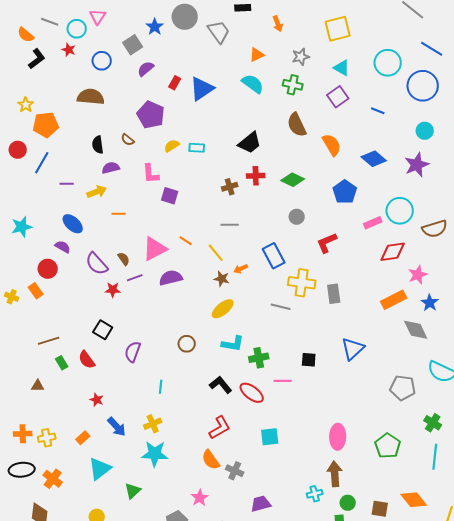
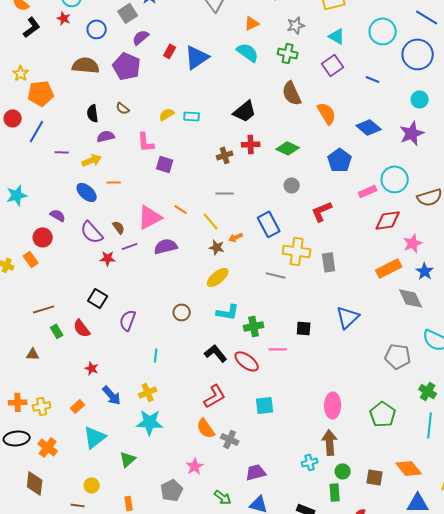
purple pentagon: (151, 115) -> (127, 66), moved
blue ellipse: (73, 224) -> (87, 192), moved

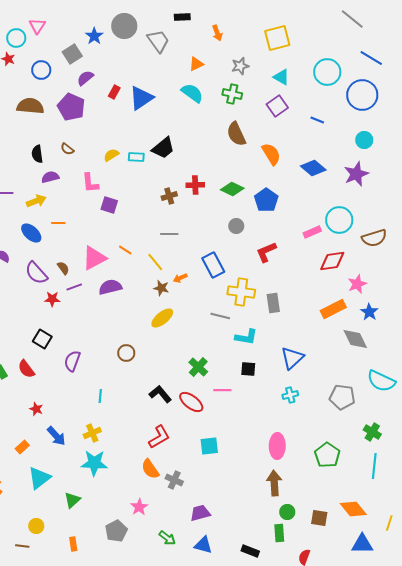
black trapezoid: (245, 111) -> (163, 148), moved
blue pentagon: (340, 160) -> (266, 200), moved
cyan L-shape: (228, 312) -> (246, 337), moved
green cross: (254, 326) -> (198, 367), turned -36
cyan cross: (310, 462) -> (290, 395), moved

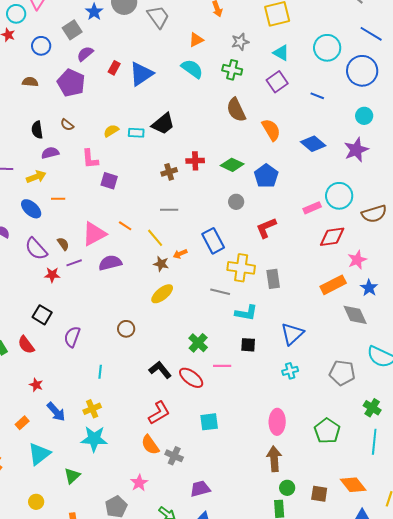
brown semicircle: (30, 106) -> (30, 82), size x0.6

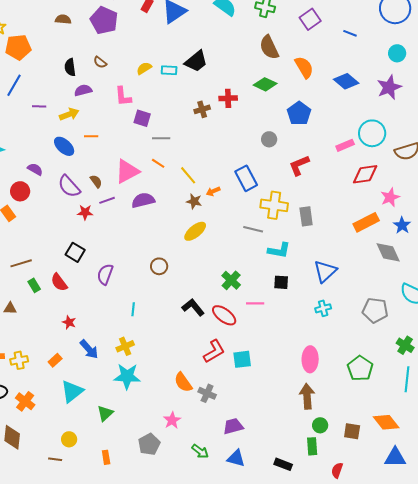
green diamond: (232, 165) -> (265, 84), moved
gray line: (169, 210) -> (161, 138), moved
red L-shape: (159, 413) -> (214, 351), moved

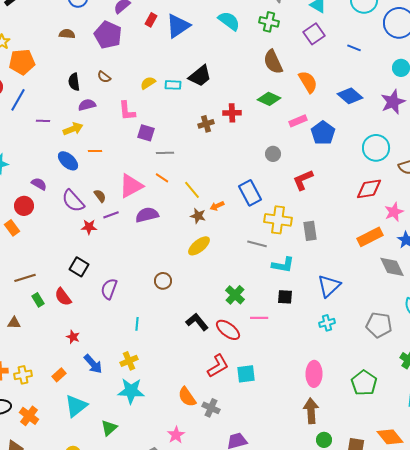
blue pentagon: (299, 113) -> (323, 133), moved
pink rectangle: (345, 145) -> (298, 121), moved

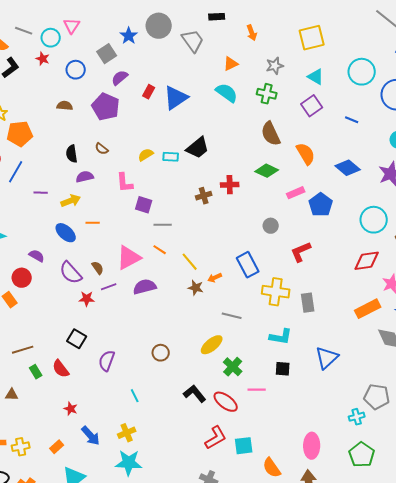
gray line: (257, 244) -> (232, 316), moved
yellow ellipse: (199, 246) -> (212, 345), moved
cyan cross: (327, 323) -> (357, 417), moved
cyan line: (137, 324) -> (135, 396), turned -32
orange semicircle: (187, 397) -> (272, 468), moved

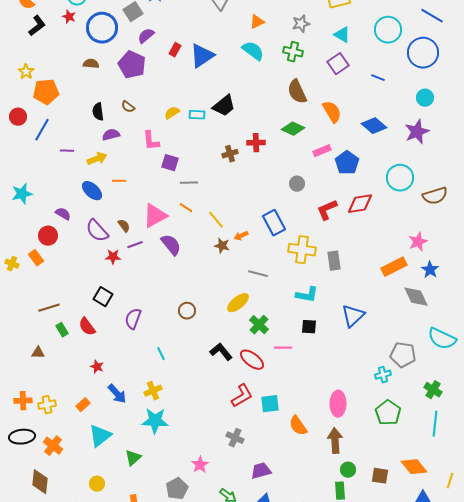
blue circle: (76, 70) -> (102, 28), size x1.6
red diamond: (367, 261) -> (360, 204), moved
purple semicircle: (145, 287) -> (171, 245), turned 65

